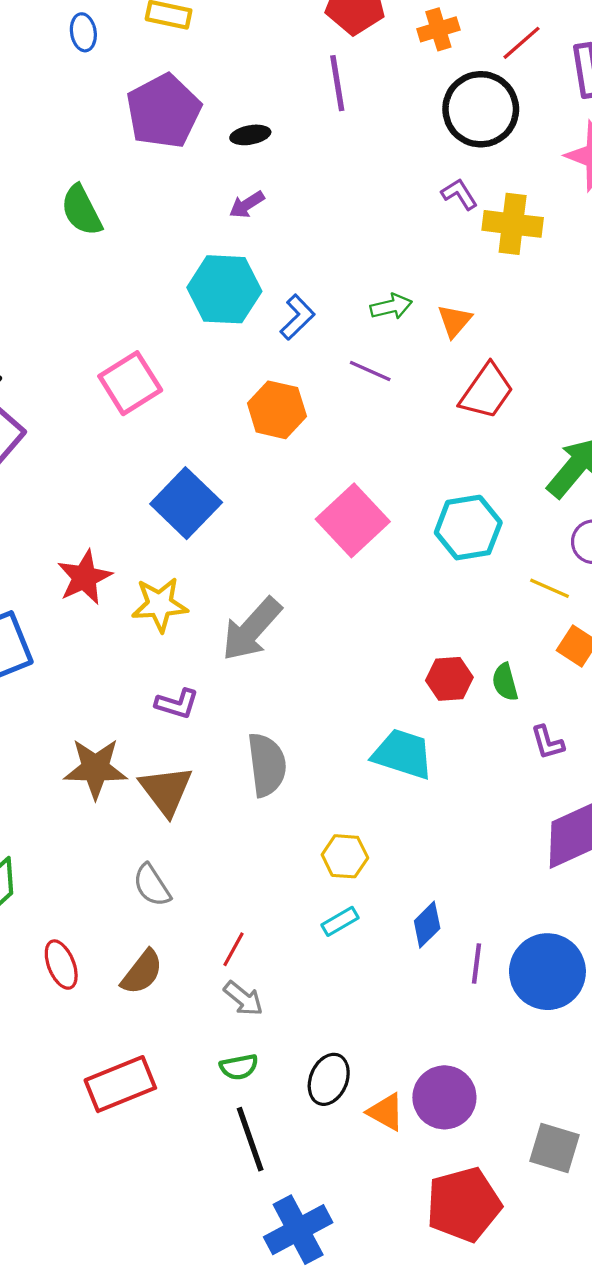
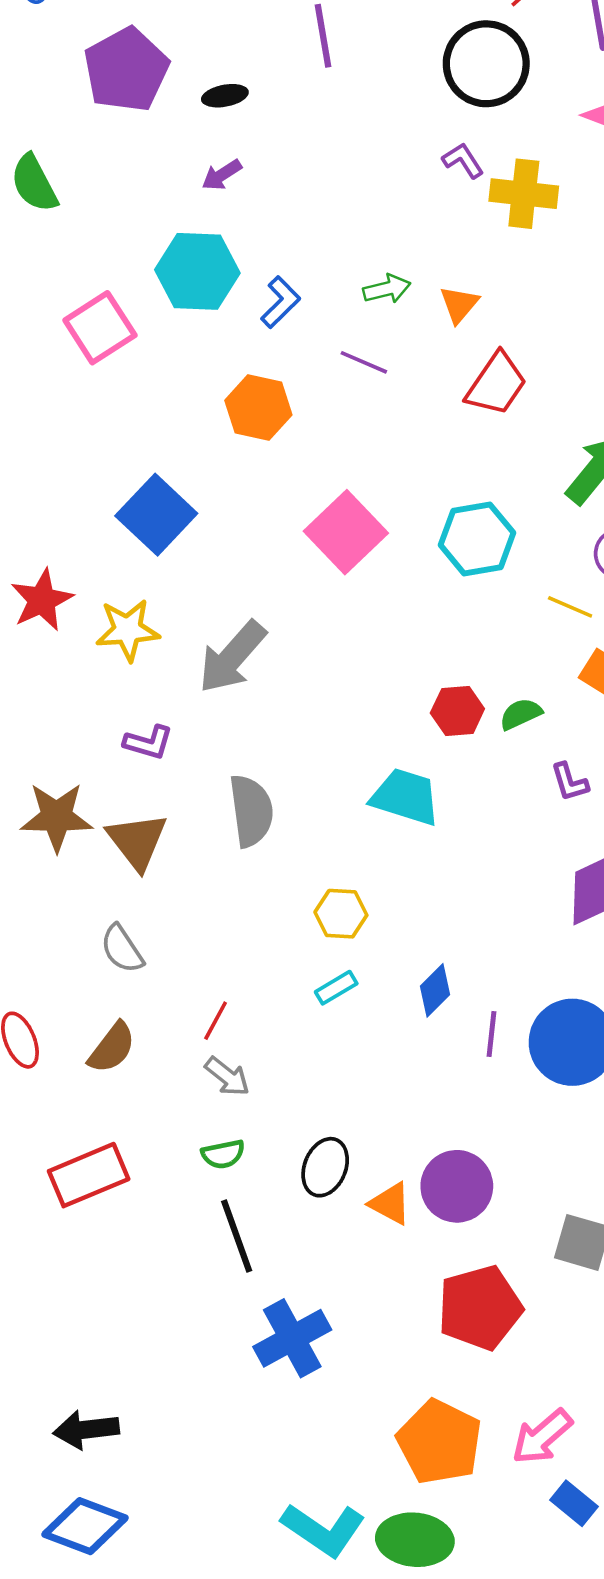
pink square: (130, 383) -> (100, 328), moved
green semicircle: (505, 682) -> (521, 714), turned 81

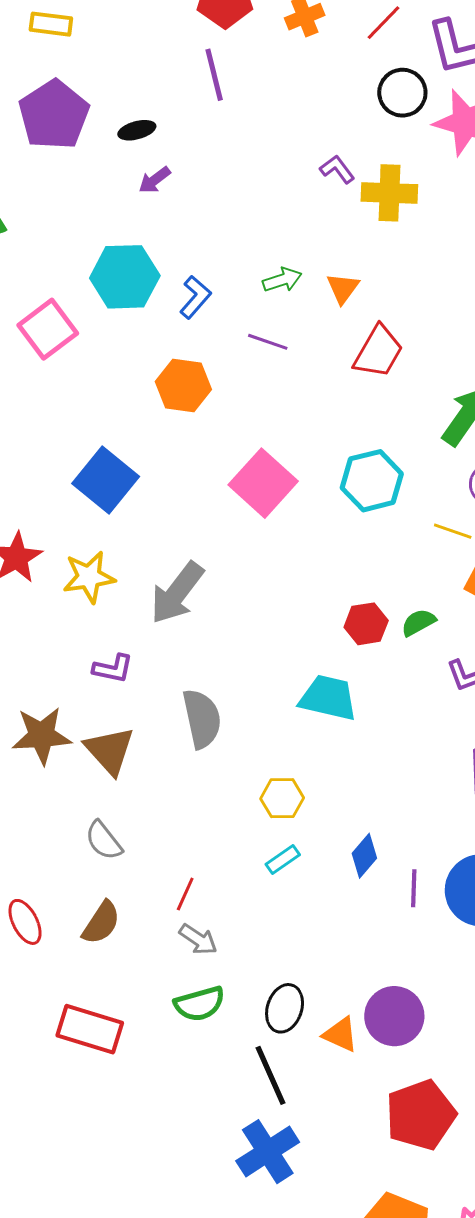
black circle: (486, 64) -> (402, 93), moved, size x0.7
purple arrow: (222, 175) -> (155, 180), moved
green semicircle: (223, 1154) -> (200, 1004), size x1.4
red rectangle: (89, 1175) -> (90, 1029), turned 44
black line: (237, 1236) -> (270, 1075), moved

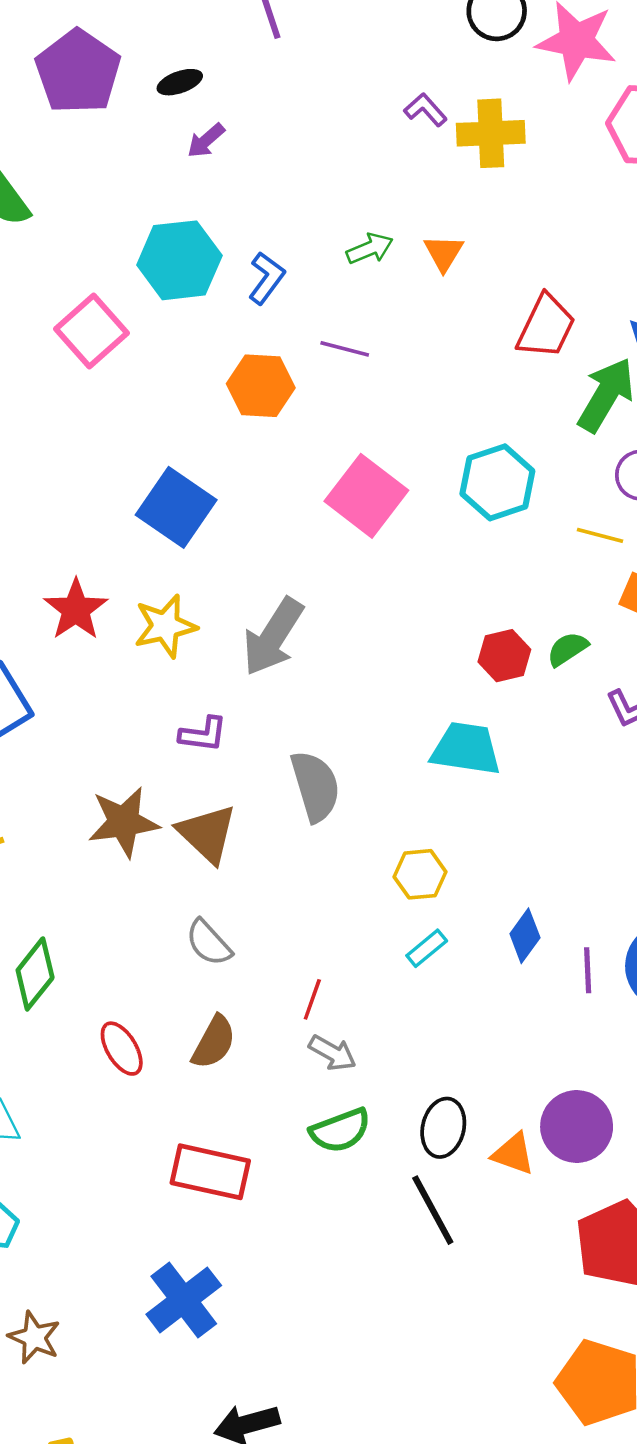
purple line: (268, 342) -> (345, 349), moved
red trapezoid: (378, 352) -> (546, 326), moved
blue cross: (268, 1152) -> (184, 1300), moved

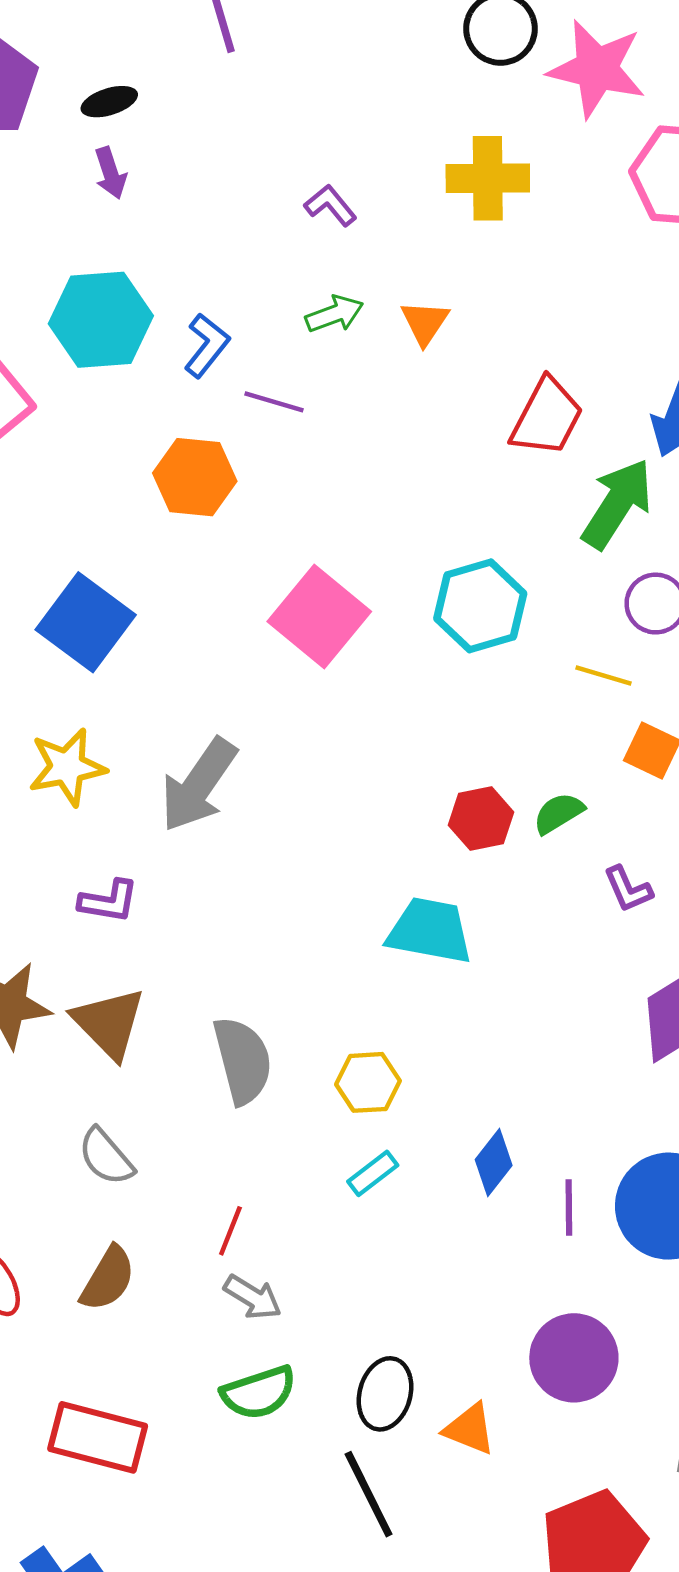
purple L-shape: (426, 110) -> (330, 205), moved
purple arrow: (206, 141) -> (110, 173), moved, turned -69
purple line: (345, 349) -> (274, 402), moved
gray semicircle: (315, 786) -> (243, 1060), moved
purple circle: (577, 1126) -> (574, 1358), moved

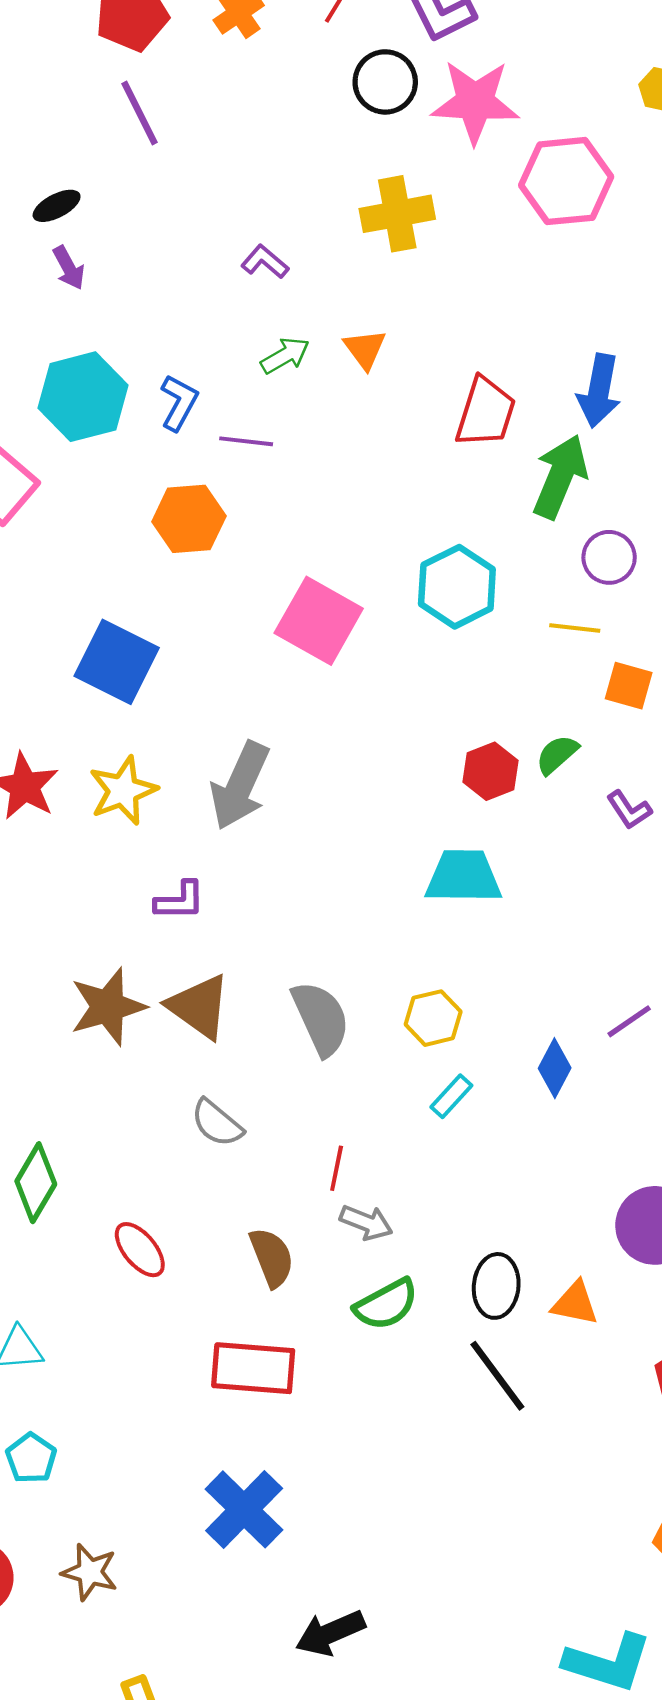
purple line: (569, 1208) -> (629, 1021), moved, turned 66
brown semicircle: (108, 1279) -> (272, 1257), moved, turned -42

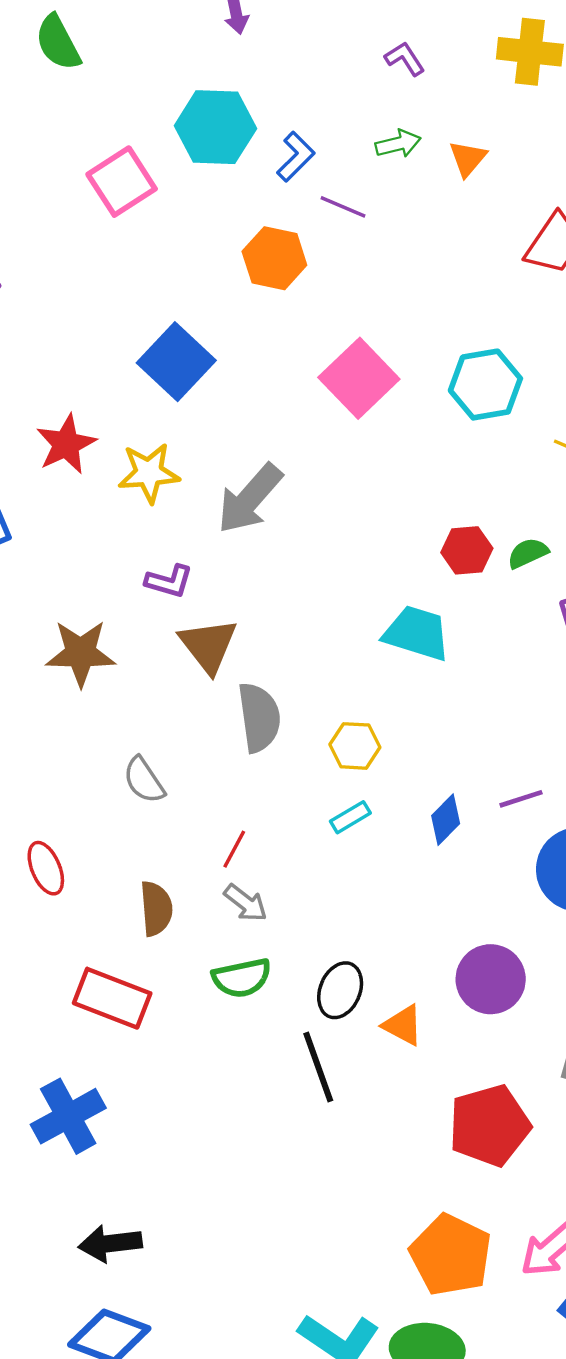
brown triangle: (199, 1007) -> (208, 645), moved

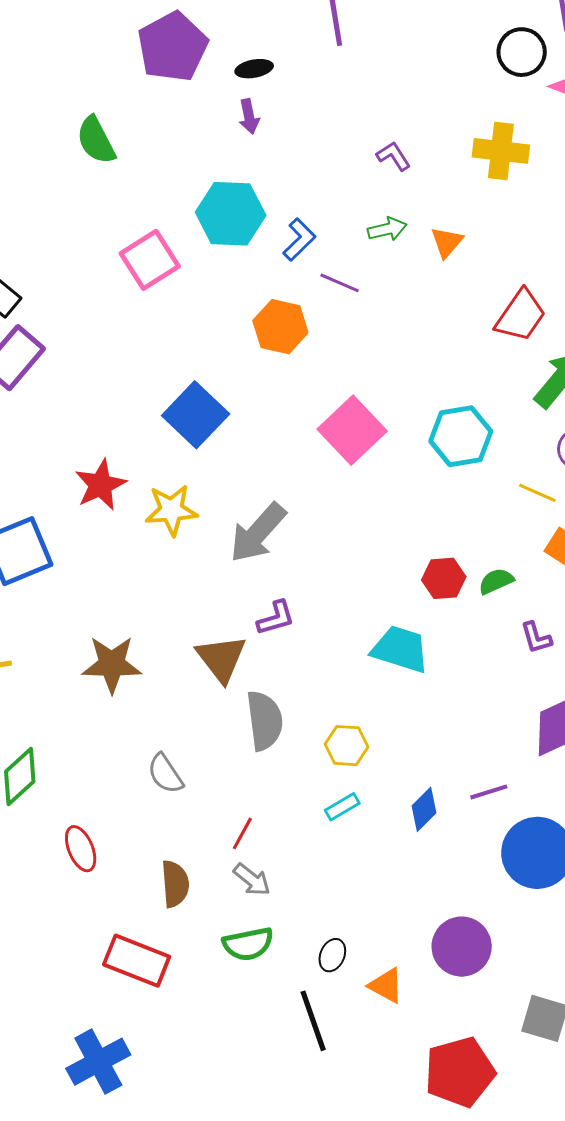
purple L-shape: (169, 581) -> (276, 618), moved, turned -33
black ellipse: (340, 990) -> (332, 955), size x0.7

